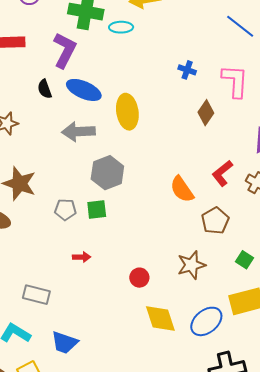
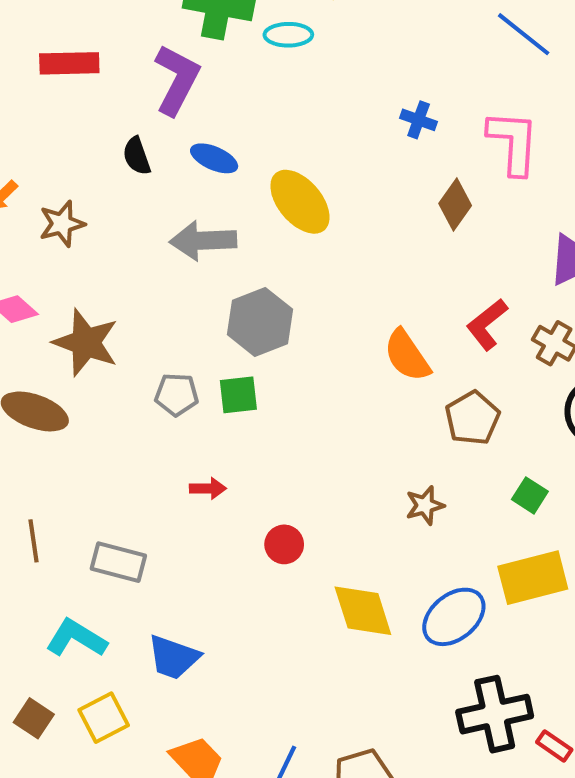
blue ellipse: (84, 90) -> (214, 158), size x0.7
yellow ellipse: (127, 112) -> (300, 202), turned -32
brown star: (191, 265) -> (425, 505), size x0.7
red circle: (139, 278) -> (284, 544), moved

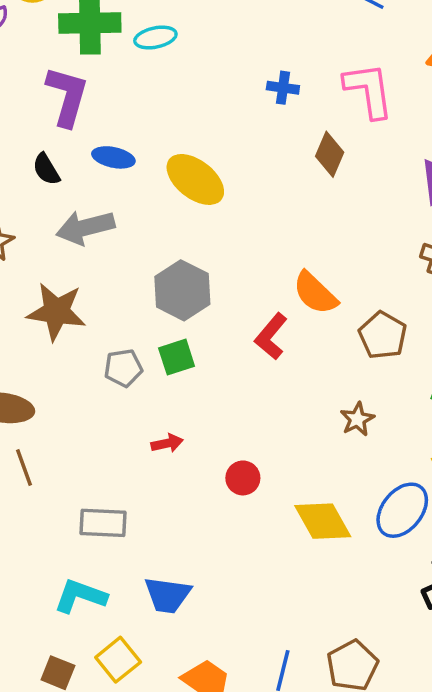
gray arrow: (203, 241) -> (85, 228), moved
red L-shape: (487, 324) -> (271, 336), moved
brown star: (86, 343) -> (56, 312), moved
brown line: (33, 541) -> (24, 467), moved

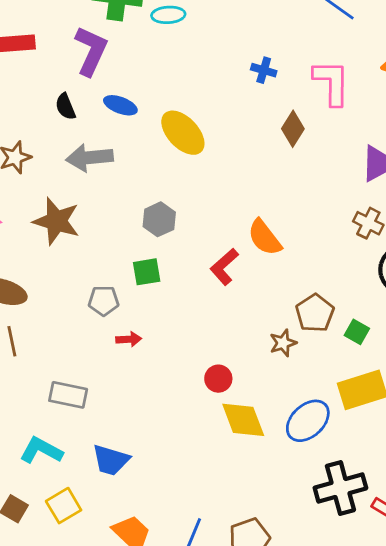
gray hexagon: (182, 290) -> (159, 219), size x0.7
brown pentagon: (383, 335) -> (315, 313), moved
gray pentagon: (123, 368) -> (104, 301), moved
red circle: (243, 478) -> (218, 379), moved

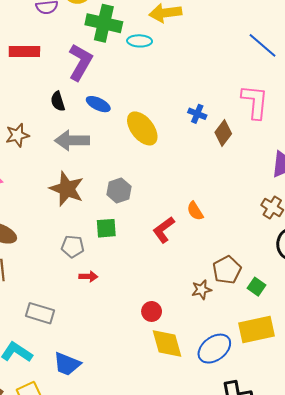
blue cross: (264, 70) -> (197, 114), moved
brown star: (56, 221) -> (67, 189), moved
orange semicircle: (265, 237) -> (195, 211), size x0.7

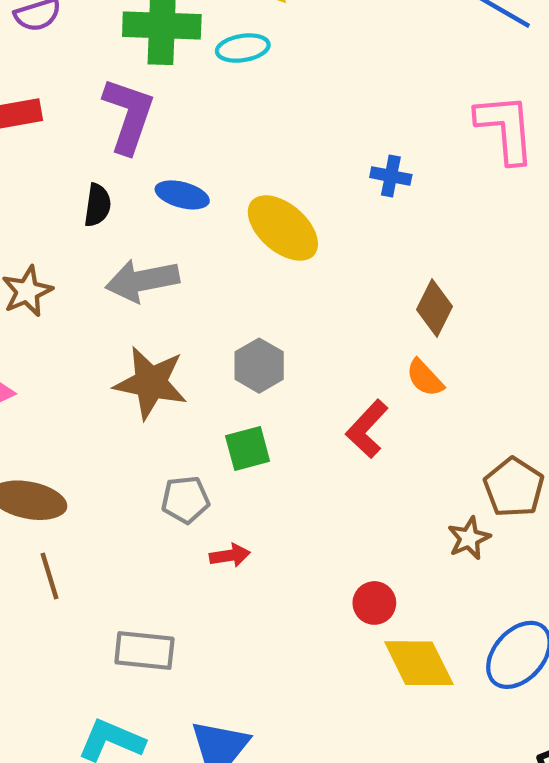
black semicircle: (58, 101) -> (97, 205), turned -144
brown diamond: (223, 133) -> (435, 308), moved

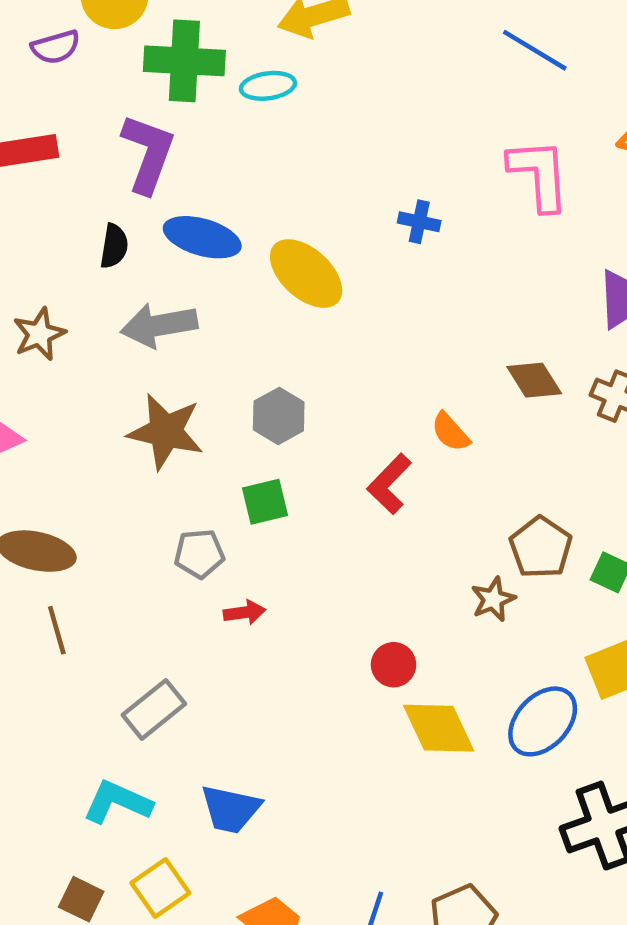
blue ellipse: (182, 195) -> (202, 237), size x1.4
brown diamond: (435, 308) -> (534, 380), moved, turned -60
gray rectangle: (144, 651) -> (154, 709), turned -46

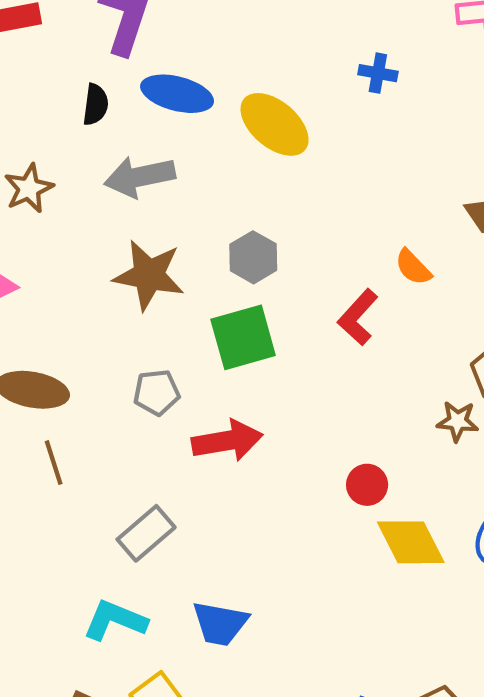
green square: (265, 502) -> (243, 337), size x1.5
gray pentagon: (199, 554) -> (157, 392), moved
brown star: (493, 599) -> (458, 421), turned 30
red arrow: (244, 612) -> (227, 441), size x1.8

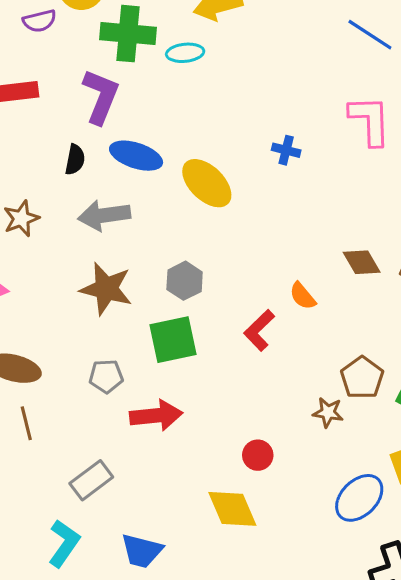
yellow diamond: (411, 542) -> (232, 509), moved
cyan L-shape: (115, 620) -> (64, 543), turned 99

